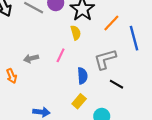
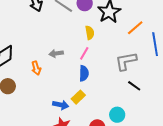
yellow semicircle: (76, 33) -> (90, 33), moved
blue semicircle: (82, 76) -> (84, 73), moved
yellow rectangle: (79, 101) -> (78, 97), moved

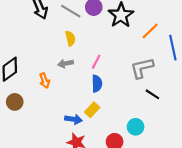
yellow semicircle: (90, 33) -> (70, 38), moved

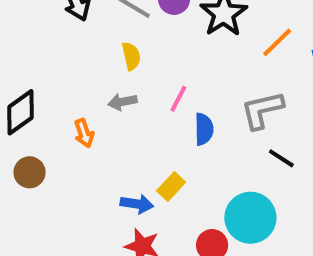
blue semicircle: (97, 84) -> (204, 129), moved
cyan circle: (136, 127) -> (250, 218), size x1.6

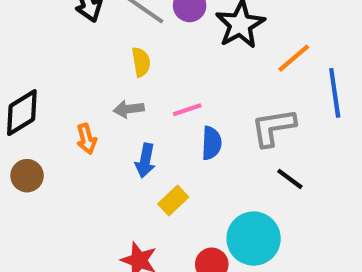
pink line: (178, 99) -> (187, 110), turned 40
blue arrow: (137, 204) -> (145, 161), moved, turned 88

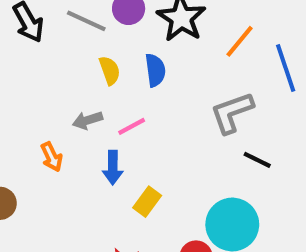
yellow semicircle: (141, 62) -> (110, 70), moved
pink line: (187, 110) -> (132, 126), moved
blue semicircle: (211, 143) -> (155, 70), moved

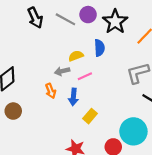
yellow semicircle: (110, 70) -> (76, 56), moved, turned -96
orange arrow: (52, 157) -> (51, 91), moved

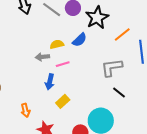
blue semicircle: (99, 48) -> (79, 40), turned 42
orange arrow: (51, 91) -> (25, 110), moved

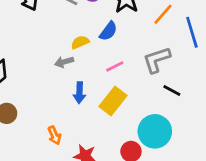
pink line: (63, 64) -> (115, 66), moved
yellow rectangle: (63, 101) -> (113, 101), moved, size x1.5

